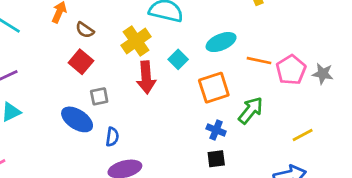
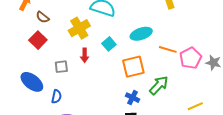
red arrow: (146, 77) -> (85, 55), size x0.6
gray square: (99, 96) -> (61, 67), moved

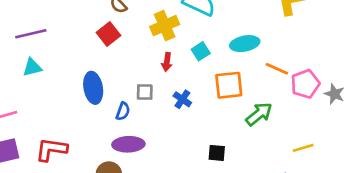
gray square: (61, 67) -> (145, 92), moved
blue ellipse: (32, 82) -> (93, 88), turned 35
blue cross: (132, 98) -> (182, 99), moved

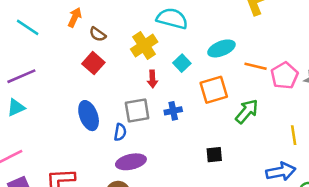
cyan triangle: (32, 67) -> (16, 107), moved
gray square: (145, 92) -> (137, 111), size x1.5
blue cross: (182, 99) -> (173, 111), turned -35
yellow line: (303, 148) -> (294, 135), turned -72

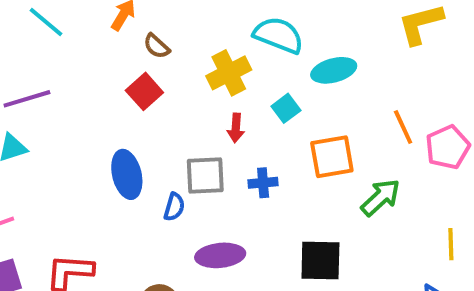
cyan ellipse: (221, 48) -> (334, 70), moved
orange line: (256, 66) -> (403, 127), turned 45
black square: (214, 155) -> (320, 261), size x1.6
purple ellipse: (131, 162) -> (220, 255), moved

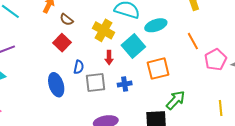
yellow cross: (229, 73) -> (104, 30), turned -30
cyan square: (286, 108) -> (133, 46), size x1.6
orange line: (403, 127) -> (193, 41), moved
green arrow: (381, 197) -> (176, 100), moved
blue semicircle: (174, 207) -> (79, 67), moved

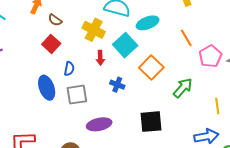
orange square: (158, 69) -> (151, 68), turned -30
gray square: (95, 82) -> (77, 95), moved
blue cross: (125, 84) -> (117, 85), turned 32
green arrow: (176, 100) -> (183, 88), moved

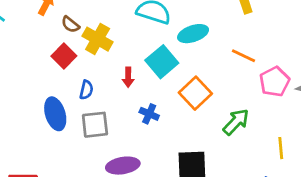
yellow cross: (94, 30) -> (98, 39), moved
orange line: (186, 38) -> (243, 56), turned -36

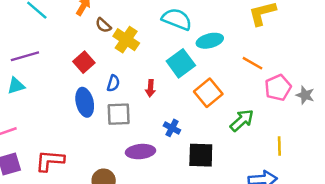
red square: (64, 56) -> (84, 62), moved
red arrow: (128, 77) -> (150, 88), moved
blue cross: (149, 114) -> (172, 128), moved

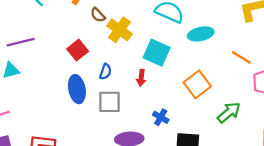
cyan square: (181, 63) -> (157, 53), moved, turned -32

